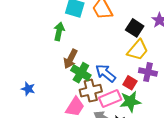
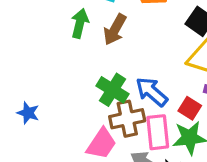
brown arrow: (71, 59) -> (115, 30), moved
pink rectangle: (110, 99) -> (158, 132), turned -75

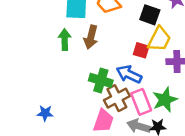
red square: (190, 108) -> (141, 50), moved

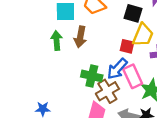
blue arrow: (129, 74) -> (117, 69), turned -70
pink rectangle: (141, 102) -> (133, 76), moved

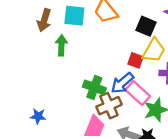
brown arrow: (80, 37) -> (44, 20), moved
pink rectangle: (133, 76) -> (138, 93), turned -30

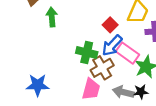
red square: (136, 60) -> (110, 25), moved, turned 32
blue star: (38, 116) -> (38, 85), size x1.5

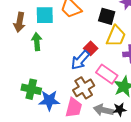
blue arrow: (112, 45) -> (80, 60), moved
green cross: (87, 52) -> (31, 89), moved
blue star: (38, 85) -> (49, 100), moved

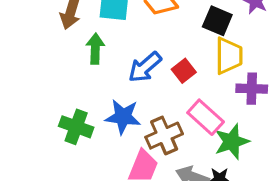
yellow trapezoid: (116, 36) -> (229, 56), turned -30
blue arrow: (80, 60) -> (145, 67), moved
blue star: (49, 100) -> (123, 117), moved

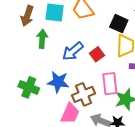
pink rectangle: (206, 117) -> (110, 84), turned 40

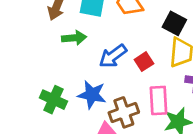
green arrow: (42, 39) -> (74, 38), turned 78

